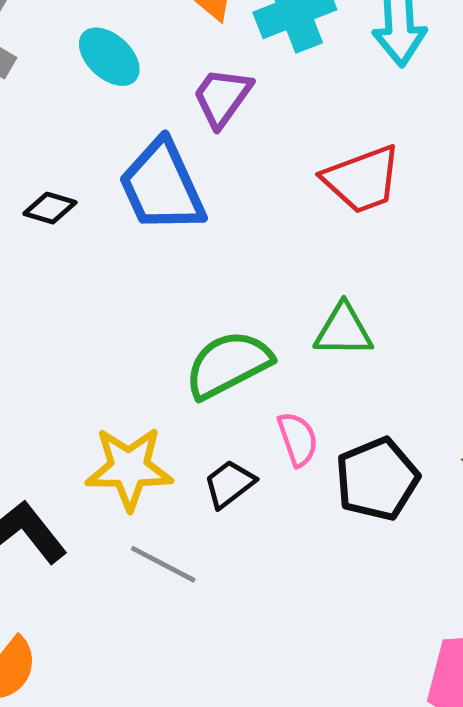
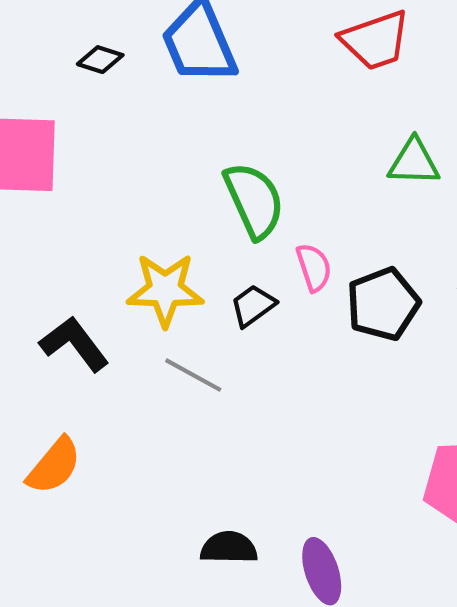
green triangle: (343, 330) -> (414, 162), moved
green semicircle: (228, 364) -> (254, 200), turned 92

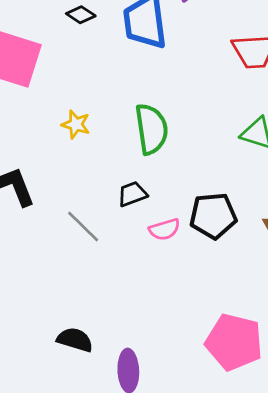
pink semicircle: (314, 267) -> (164, 229), moved, turned 76
yellow star: (165, 290) -> (76, 124), moved, size x0.6

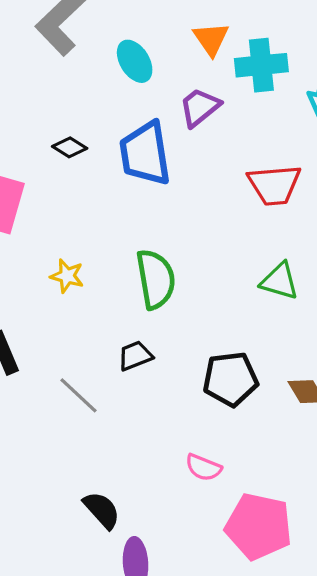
pink semicircle: (164, 229) -> (203, 467), moved, turned 40
black semicircle: (75, 340) -> (102, 510), moved, turned 33

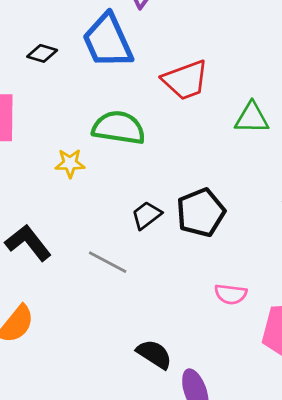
red trapezoid: (274, 185) -> (185, 80), moved
green semicircle: (156, 279) -> (119, 128), moved, turned -56
black pentagon: (230, 379) -> (201, 213), moved

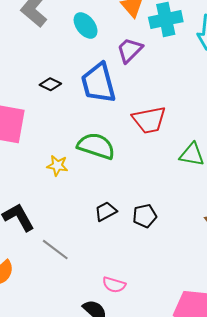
black pentagon: (201, 213) -> (145, 216), size x0.7
gray line: (108, 262) -> (55, 250), moved
pink semicircle: (231, 294) -> (114, 285), moved

